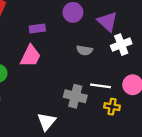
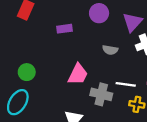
purple triangle: (107, 22) -> (132, 22), turned 30
pink trapezoid: (30, 56) -> (78, 74), moved

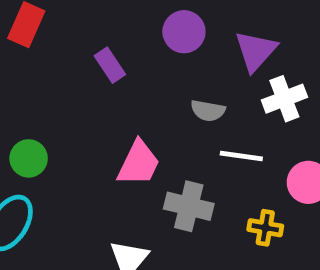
purple rectangle: (65, 29) -> (110, 65), turned 64
white line: (126, 84) -> (241, 156), moved

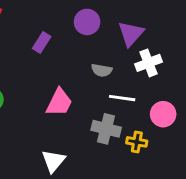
purple rectangle: (110, 65) -> (42, 42), turned 66
gray cross: (189, 206) -> (106, 129), moved

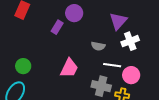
purple circle: (87, 22) -> (74, 13), moved
pink circle: (163, 114) -> (131, 75), moved

